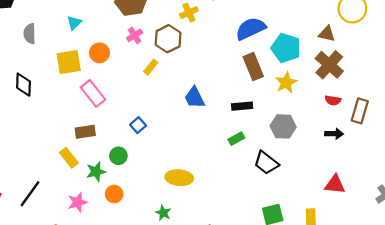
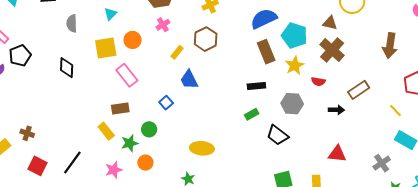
brown hexagon: (168, 39) -> (206, 39), moved
blue trapezoid: (195, 98) -> (189, 80), moved
red semicircle: (333, 100) -> (318, 82), moved
brown rectangle: (360, 111) -> (359, 90), turned 40

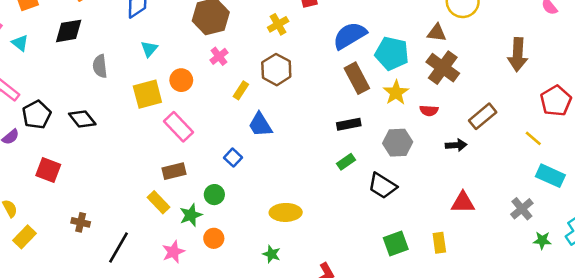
black diamond: (67, 68) -> (82, 119), moved, turned -35
brown cross: (27, 133) -> (81, 222), moved
red square: (37, 166) -> (48, 170), moved

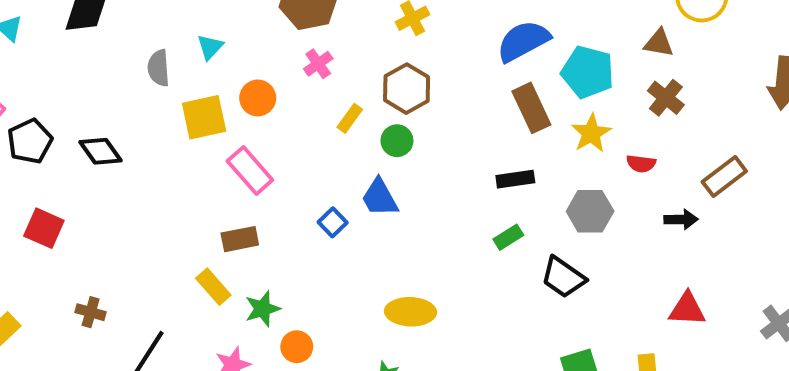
gray semicircle: (100, 66) -> (159, 68), moved
brown cross: (443, 68) -> (666, 98), size x0.7
blue trapezoid: (260, 125) -> (380, 198), moved
green circle: (214, 195) -> (397, 141), moved

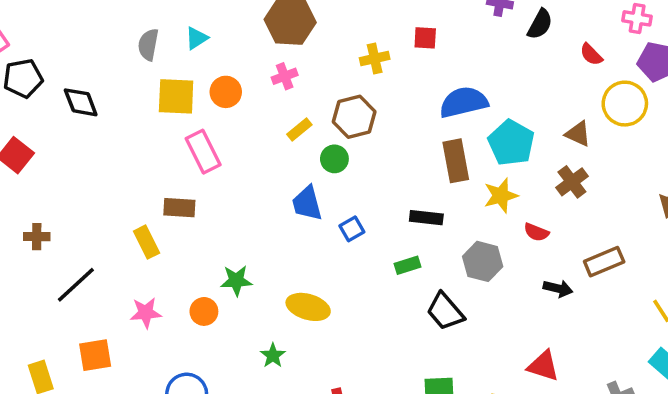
blue square: (333, 222) -> (352, 229), moved
green star: (263, 309) -> (236, 281), moved
brown cross: (91, 312) -> (37, 237), turned -30

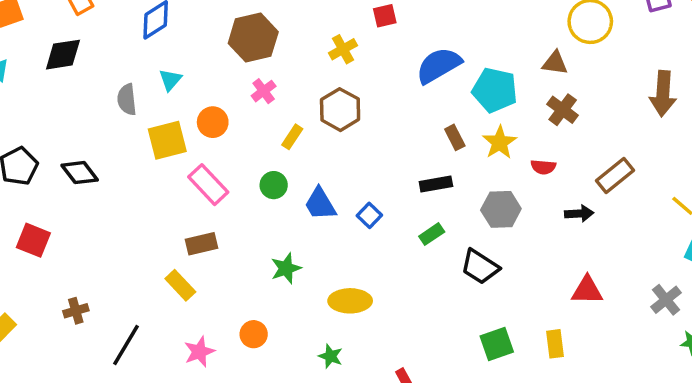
green circle: (334, 159) -> (274, 185), moved
brown rectangle: (456, 161) -> (455, 137), moved, size x0.6
green star: (236, 281) -> (286, 268), moved

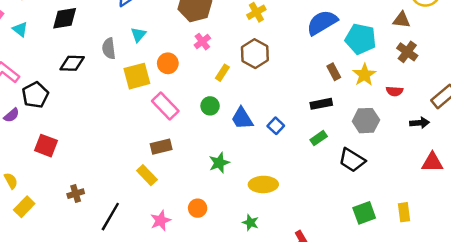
black diamond: (80, 173) -> (72, 63), moved, turned -50
red triangle: (587, 290) -> (432, 162), moved

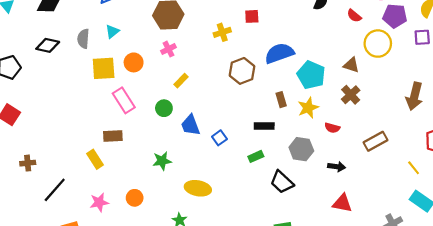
brown hexagon: (255, 54) -> (242, 71), moved
black arrow: (419, 123) -> (337, 167), moved
red triangle: (432, 162) -> (342, 203), moved

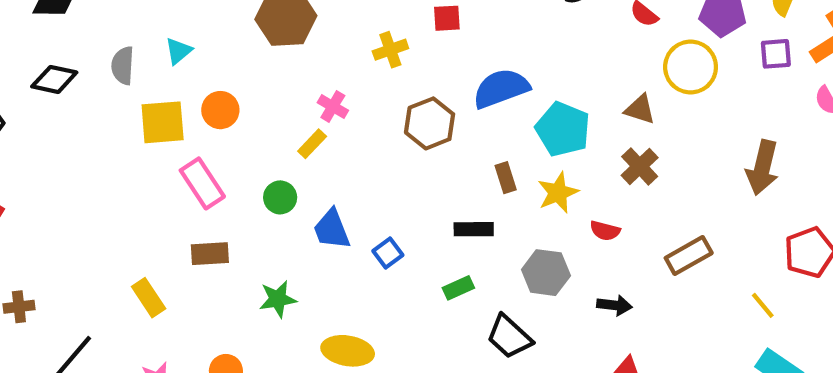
pink cross: (168, 49) -> (333, 106), moved, turned -32
brown rectangle: (113, 136) -> (210, 254), moved

